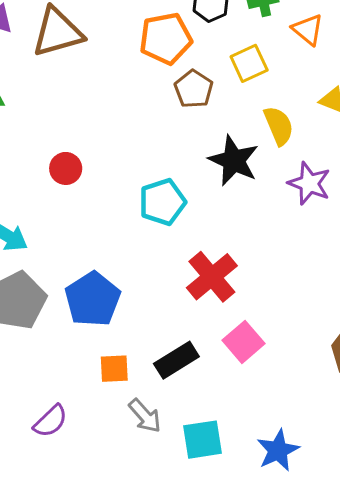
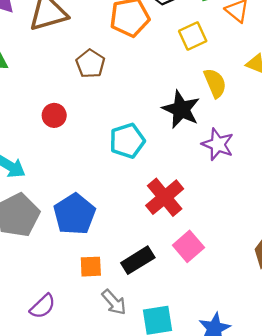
brown pentagon: (194, 89) -> (90, 64), moved
purple star: (309, 183) -> (218, 144), moved

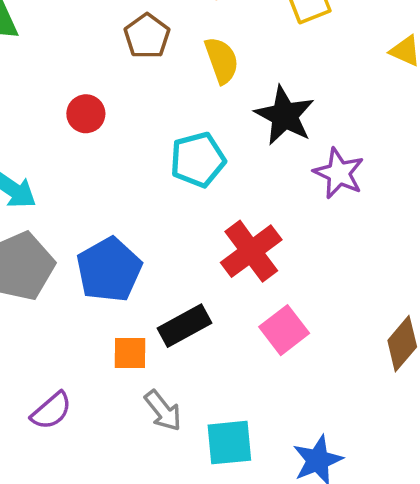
yellow semicircle: (215, 83) -> (222, 60), moved
black rectangle: (138, 260) -> (184, 326), moved

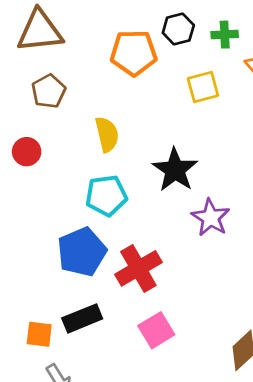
brown pentagon: (147, 36) -> (49, 91), moved
yellow semicircle: (222, 60) -> (107, 134), moved
blue pentagon: (109, 270) -> (82, 252), moved

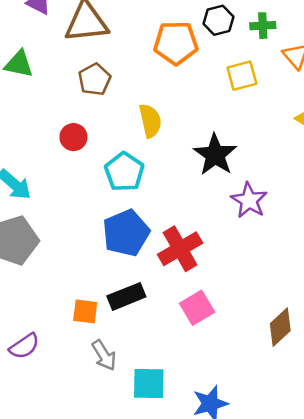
cyan pentagon: (106, 196) -> (124, 172), moved, turned -30

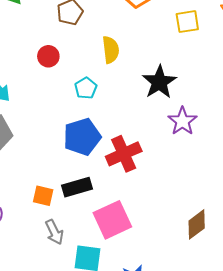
cyan pentagon: (124, 172) -> (86, 88), size x0.7
pink square: (197, 308) -> (112, 220), moved, size x1.4

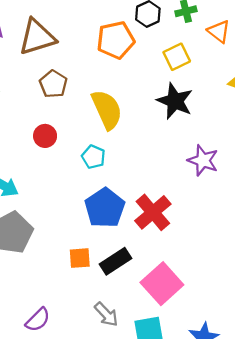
yellow semicircle: (111, 50) -> (107, 110), size x1.4
black star: (159, 82) -> (175, 101), moved
orange square: (43, 196) -> (80, 258), moved

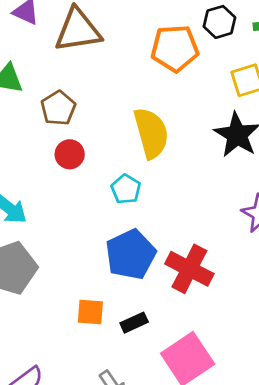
brown pentagon: (53, 84) -> (58, 108), moved
red cross: (153, 212) -> (189, 269), turned -30
black rectangle: (115, 261) -> (134, 323), size x0.7

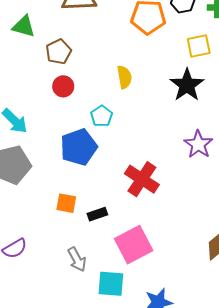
yellow semicircle: (151, 133) -> (124, 77), size x0.6
blue pentagon: (131, 254) -> (79, 147), moved

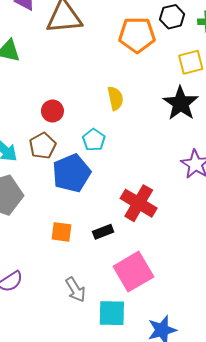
brown pentagon: (58, 52) -> (43, 146), moved
black rectangle: (97, 214) -> (103, 232), moved

